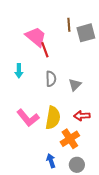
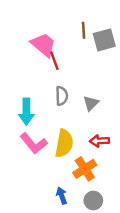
cyan arrow: (19, 71) -> (26, 112), moved, size x1.5

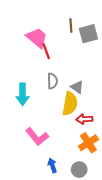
gray triangle: (91, 103) -> (77, 87), turned -40
pink L-shape: (34, 143) -> (37, 137), moved
yellow semicircle: (64, 143) -> (70, 104), moved
orange cross: (85, 169) -> (88, 143), moved

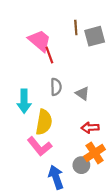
yellow semicircle: (70, 104) -> (44, 122), moved
blue arrow: (52, 165) -> (56, 177), size x1.5
gray circle: (79, 170) -> (81, 165), moved

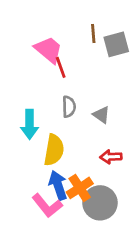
pink L-shape: (39, 146) -> (47, 206), moved
orange cross: (95, 153) -> (80, 188), moved
gray circle: (81, 165) -> (100, 203), size x1.6
blue arrow: (56, 177) -> (58, 185), moved

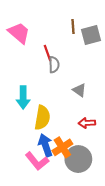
pink trapezoid: (49, 50) -> (19, 33), moved
gray semicircle: (69, 107) -> (54, 65), moved

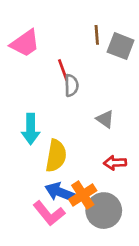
pink trapezoid: (19, 33) -> (25, 43), turned 105
gray square: (91, 35) -> (121, 46), turned 36
blue arrow: (45, 145) -> (60, 192), turned -50

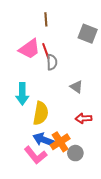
brown line: (97, 35) -> (46, 19), moved
pink trapezoid: (25, 43) -> (29, 49), moved
gray circle: (104, 211) -> (75, 153), size x0.6

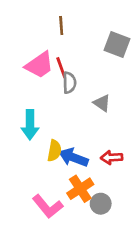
gray triangle: (76, 87) -> (102, 103), moved
yellow semicircle: (41, 113) -> (54, 151), size x0.7
blue arrow: (44, 140) -> (73, 157), moved

